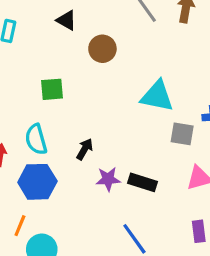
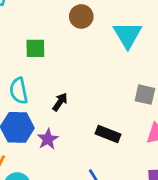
cyan triangle: (157, 96) -> (128, 35), moved, turned 44
purple star: (108, 179) -> (48, 139), moved, turned -30

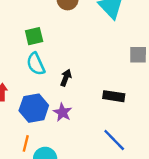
cyan semicircle: (19, 91) -> (36, 64), moved

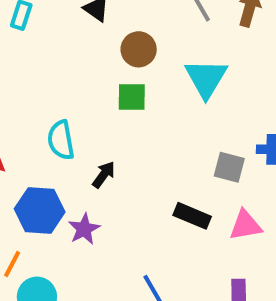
green square: (34, 36) -> (132, 97), moved
black rectangle: (114, 96) -> (192, 216), moved

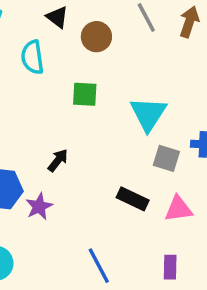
brown circle: (139, 49) -> (96, 37), moved
cyan triangle: (206, 78) -> (148, 114), moved
cyan semicircle: (61, 140) -> (32, 57), moved

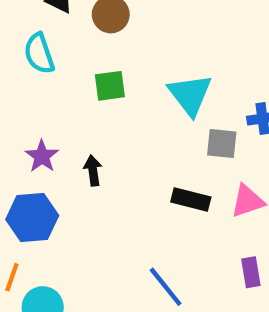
black arrow: (58, 160) -> (93, 171), turned -35
purple star: (39, 207) -> (42, 156), moved

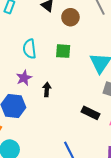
cyan semicircle: (39, 53) -> (30, 49), moved

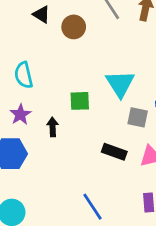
green square: (63, 51) -> (80, 101), moved

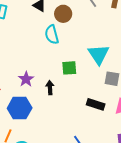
cyan semicircle: (24, 75) -> (52, 35), moved

